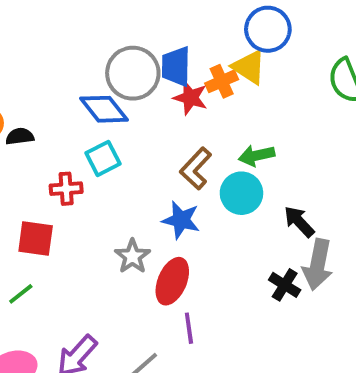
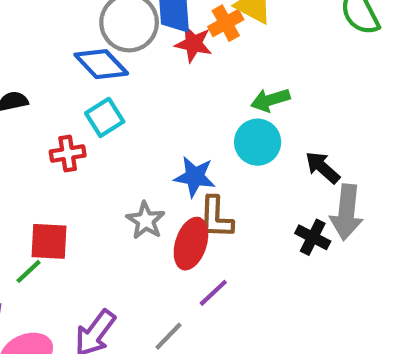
brown L-shape: (196, 168) -> (216, 217), moved, turned -36
red square: (36, 238) -> (49, 241), moved
purple line: (189, 328) -> (213, 293), turned 60

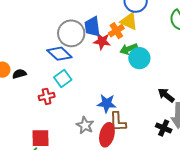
green arrow: (270, 100) -> (129, 49), moved
cyan circle: (258, 142) -> (139, 58), moved

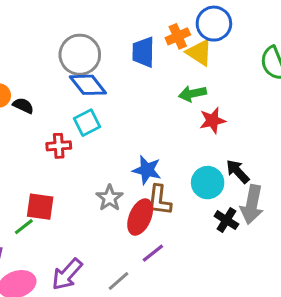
orange cross: (116, 31) -> (178, 36), moved
gray circle: (71, 33) -> (80, 55), moved
red star: (102, 41) -> (213, 120), moved, turned -30
cyan circle: (139, 58) -> (208, 183), moved
black semicircle: (19, 74) -> (23, 106), turned 32

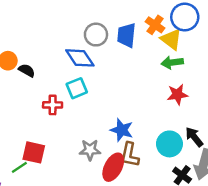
orange cross: (178, 36) -> (155, 25), turned -36
gray circle: (80, 55) -> (96, 35), moved, size x0.7
green arrow: (192, 94) -> (172, 62), moved
gray star: (110, 198) -> (90, 150), turned 30

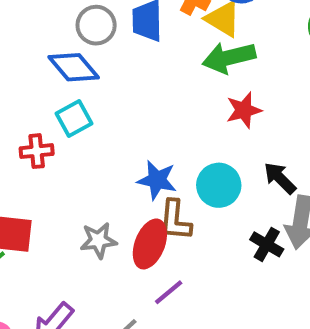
green arrow: (172, 62) -> (229, 58), size x1.4
cyan circle: (169, 144) -> (219, 185), moved
gray star: (90, 150) -> (98, 240), moved

